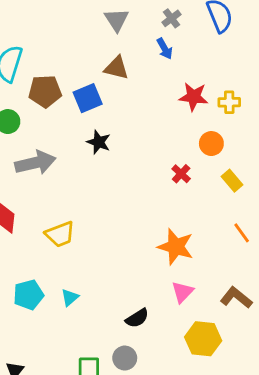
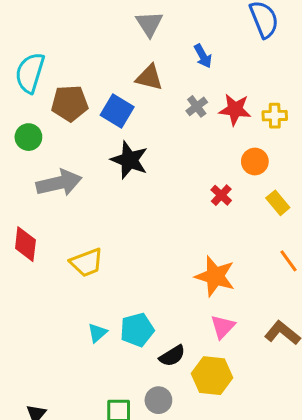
gray cross: (171, 18) -> (197, 106), moved
blue square: (88, 98) -> (117, 111), turned -36
black star: (99, 142) -> (129, 160), size x1.4
cyan pentagon: (28, 295) -> (137, 330), moved
yellow hexagon: (203, 339) -> (212, 376), moved

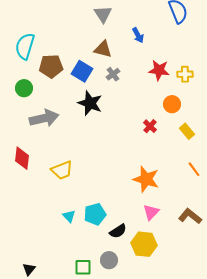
gray cross: (197, 106) -> (113, 74), moved
cyan triangle: (97, 333) -> (69, 216), turned -32

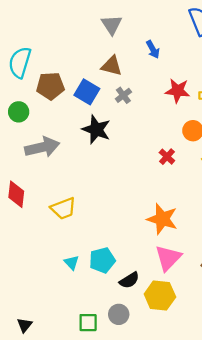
pink triangle: (151, 212) -> (168, 258), size x1.4

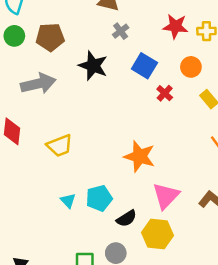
brown pentagon: (50, 86) -> (50, 37), moved
blue square: (87, 92) -> (144, 66), moved
green circle: (19, 112) -> (14, 36), moved
orange star: (162, 219) -> (140, 156), moved

